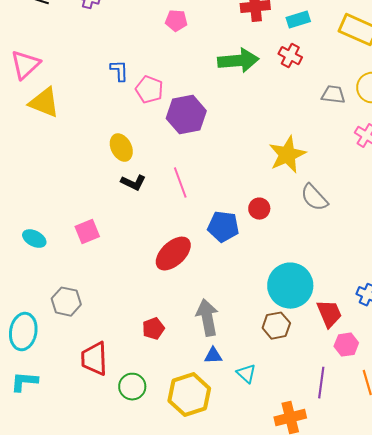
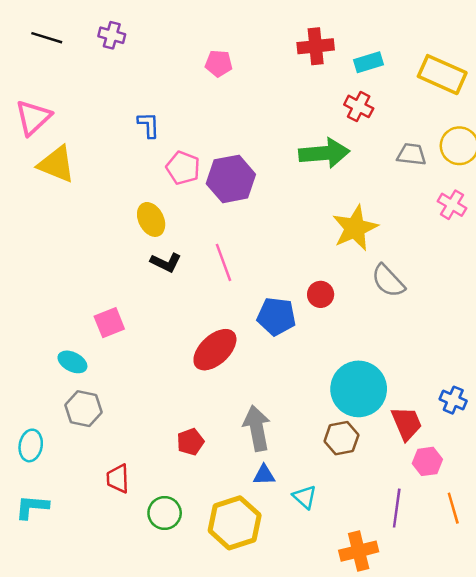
green arrow: (238, 61) -> (324, 153), moved
pink pentagon: (149, 90) -> (183, 168), moved
cyan ellipse: (34, 239) -> (72, 362), moved
cyan ellipse: (23, 332) -> (31, 445), size x0.7
red trapezoid: (94, 359) -> (118, 479), size x0.7

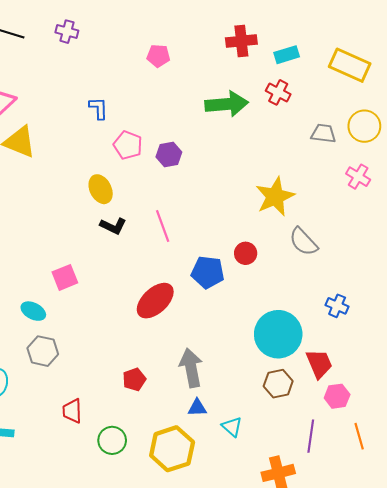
green arrow: (324, 153) -> (227, 104), moved
purple hexagon: (231, 179) -> (169, 154), size x0.6
blue cross: (453, 400) -> (337, 306), moved
brown hexagon: (341, 438) -> (278, 384), moved

